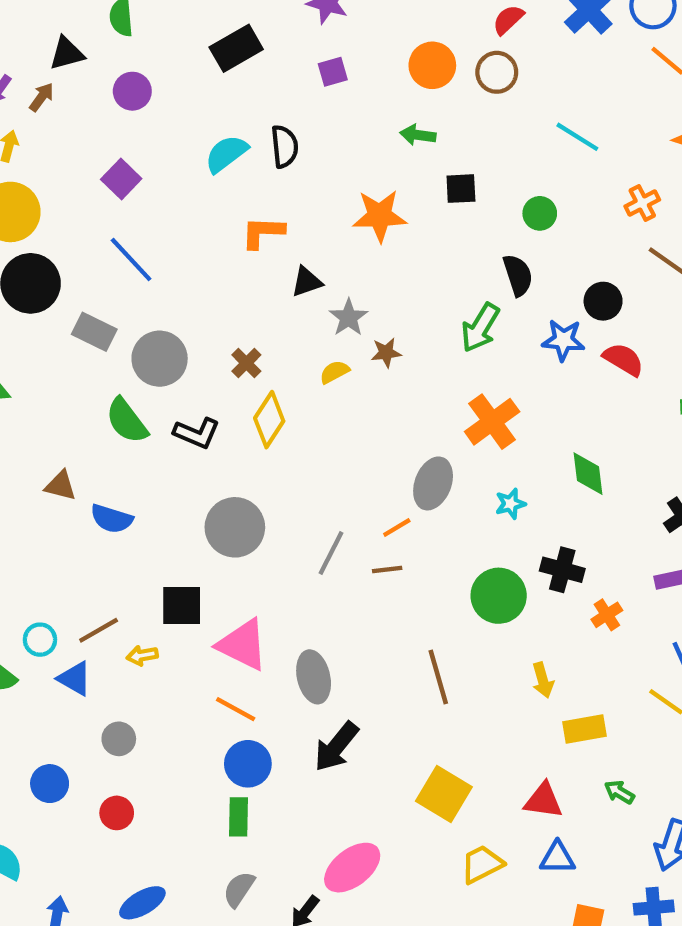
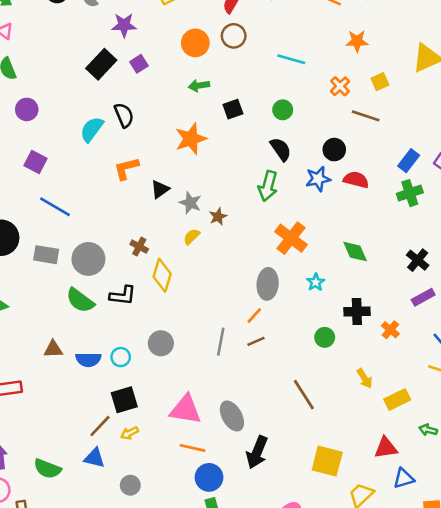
black rectangle: (236, 48) -> (101, 64), moved
gray circle: (235, 527) -> (161, 343), size x0.7
green circle: (499, 596) -> (325, 337), size x0.6
black square: (182, 605) -> (124, 400), moved
cyan circle: (40, 640) -> (121, 357), moved

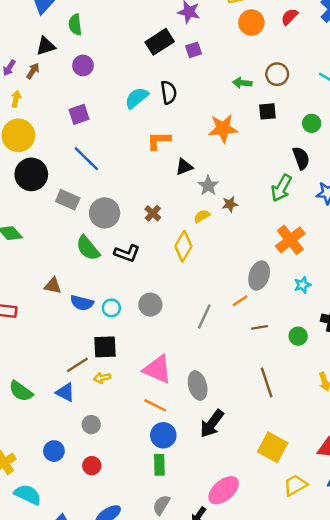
brown circle: (234, 36) -> (277, 74), moved
orange circle: (195, 43) -> (251, 23), moved
purple square: (35, 162) -> (79, 114), turned 30
yellow diamond: (162, 275) -> (183, 246), moved
brown line: (256, 341) -> (259, 327), moved

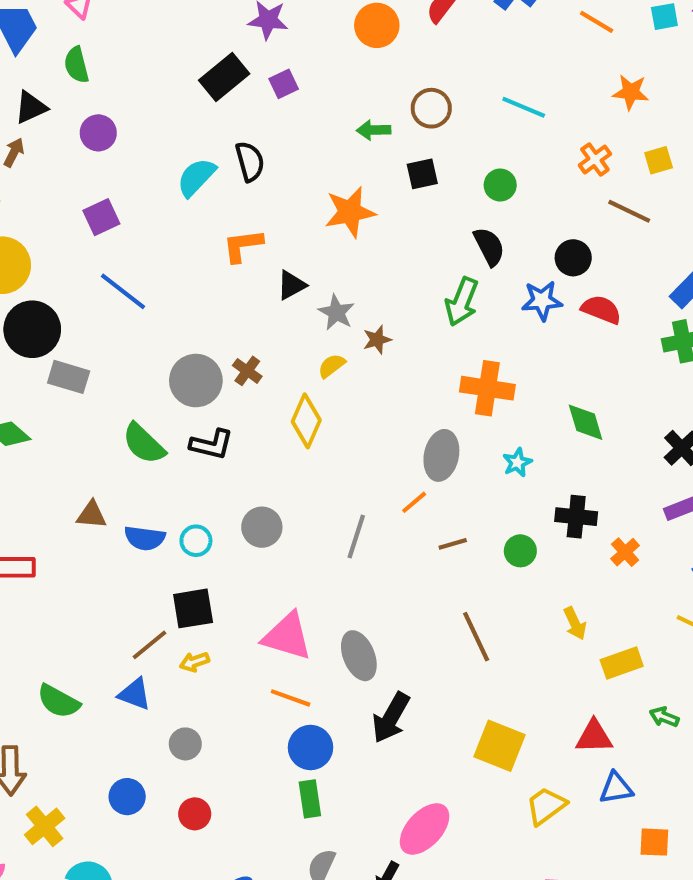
gray rectangle: (68, 200) -> (69, 377), moved
gray circle: (105, 213) -> (196, 381), moved
orange cross: (290, 240) -> (487, 388), turned -36

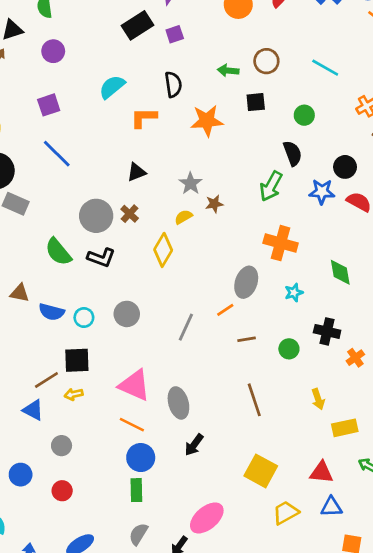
black semicircle: (250, 161) -> (173, 84), moved
orange L-shape: (243, 246) -> (144, 118), moved
black triangle: (292, 285) -> (136, 172), moved
black arrow: (391, 718) -> (194, 445), size x0.7

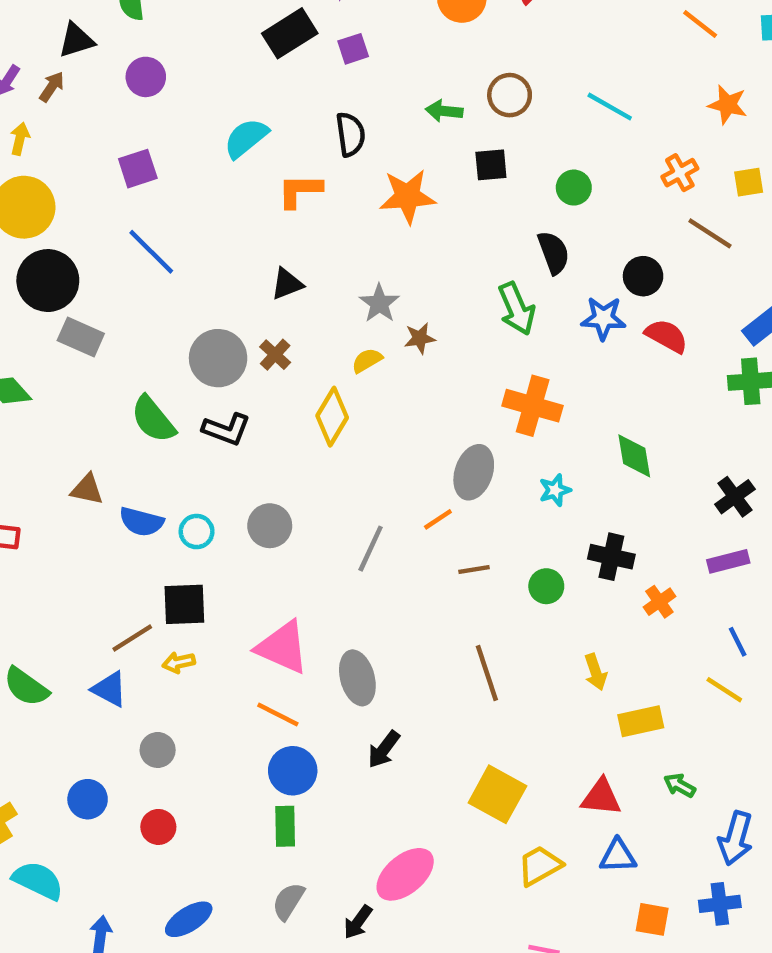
green arrow: (271, 186) -> (517, 309), turned -52

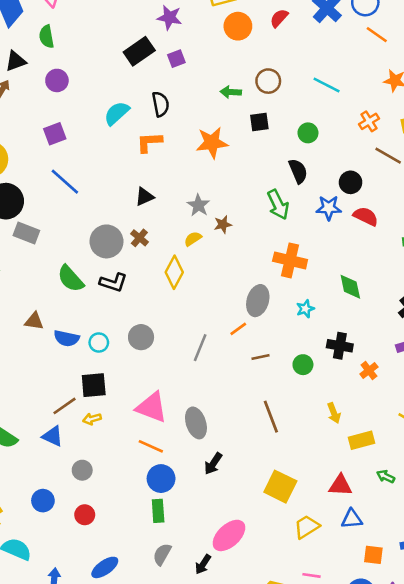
black semicircle: (350, 134) -> (161, 104), moved

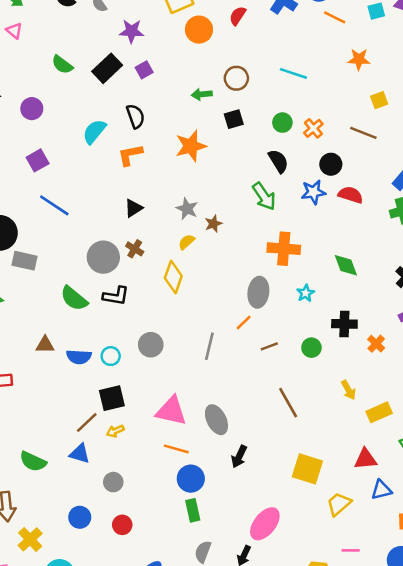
green semicircle: (47, 36) -> (62, 65), moved, turned -35
orange cross: (369, 121) -> (313, 128), moved

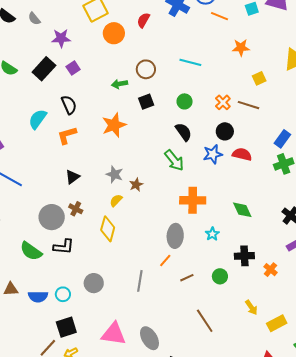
orange cross: (313, 128) -> (223, 102), moved

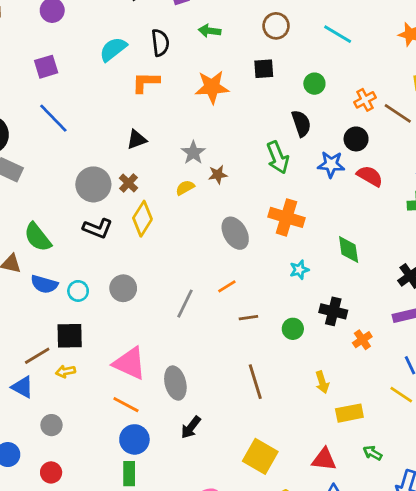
green arrow: (120, 84) -> (210, 31), moved
yellow diamond: (108, 229) -> (142, 219), moved
gray ellipse: (175, 236) -> (235, 233), moved, turned -50
green semicircle: (31, 251) -> (38, 237), moved

